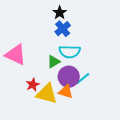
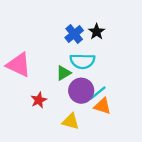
black star: (60, 13) -> (97, 32), moved
orange triangle: (66, 92) -> (102, 106), moved
yellow triangle: (47, 94) -> (71, 121), moved, size x0.7

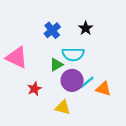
blue cross: (74, 34) -> (52, 30), moved
orange triangle: (102, 106) -> (103, 89), moved

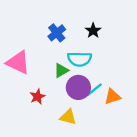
orange triangle: (103, 89) -> (112, 97), turned -35

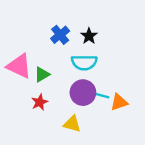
black star: (93, 31) -> (89, 36), moved
green triangle: (61, 70) -> (42, 74), moved
cyan line: (94, 90) -> (100, 95), turned 54

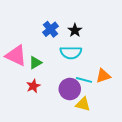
purple circle: (83, 93) -> (70, 89), moved
orange triangle: (119, 102) -> (103, 76), moved
yellow triangle: (72, 124) -> (83, 104), moved

